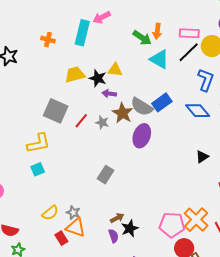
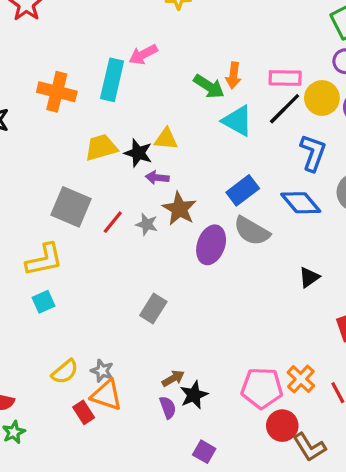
orange cross: (48, 40) -> (57, 92), size x1.6
gray semicircle: (142, 107) -> (252, 231), moved
orange cross: (196, 220) -> (301, 379), size x0.7

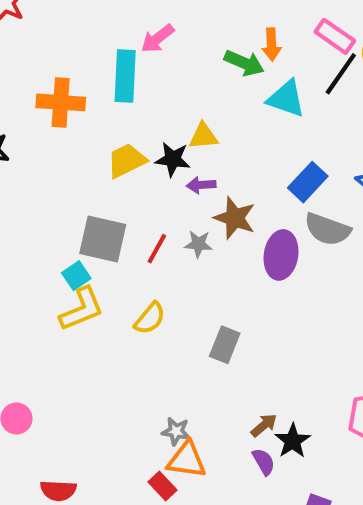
pink rectangle: (285, 78) -> (335, 36), turned 44
cyan square: (43, 302) -> (76, 276), moved
yellow semicircle: (65, 372) -> (150, 318), moved

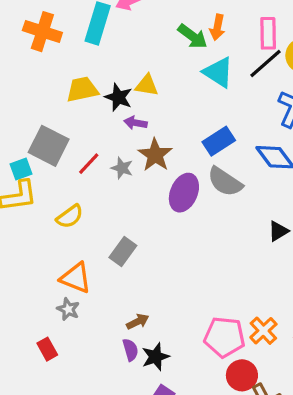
pink rectangle: (335, 36) -> (268, 33), turned 40
black star: (293, 441) -> (155, 357), moved
orange triangle: (187, 460) -> (76, 278), moved

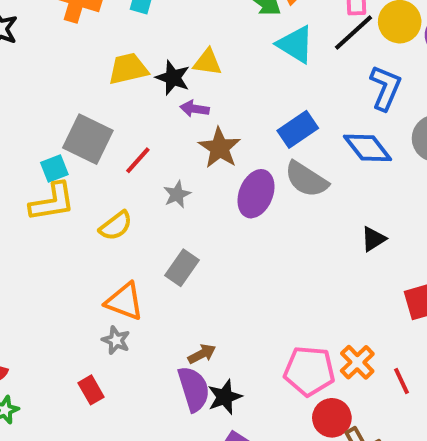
gray star: (122, 168) -> (177, 194), moved, turned 30
purple semicircle: (130, 350) -> (194, 389), size x1.6

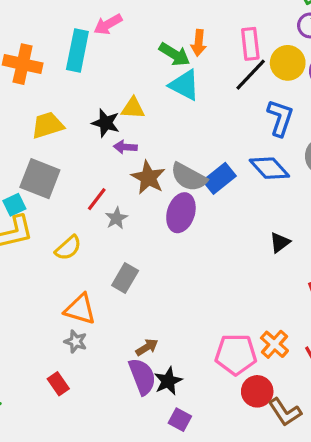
cyan triangle: (296, 44) -> (184, 85), moved
yellow trapezoid: (128, 69) -> (47, 125), moved
blue rectangle: (298, 129) -> (219, 178), moved
red line: (138, 160) -> (97, 199), moved
gray semicircle: (306, 179) -> (189, 177), moved

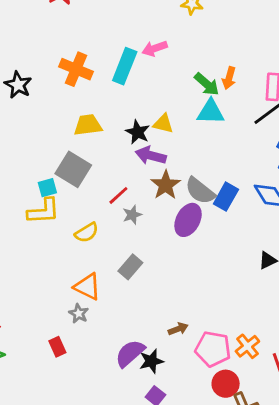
cyan triangle: (184, 85) -> (211, 112), turned -36
purple arrow: (125, 147) -> (151, 156), size x1.5
blue rectangle: (219, 178) -> (226, 197), turned -32
brown arrow: (147, 347) -> (178, 329), moved
purple semicircle: (142, 376) -> (130, 353), turned -120

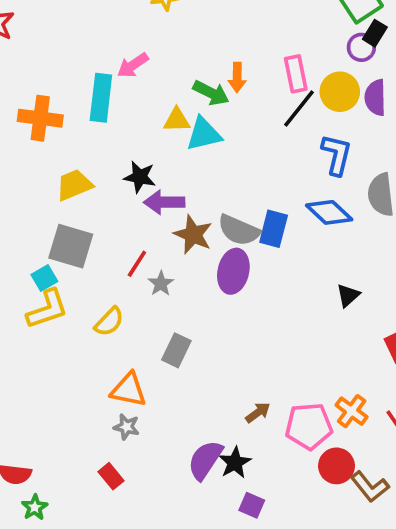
cyan triangle: (211, 112) -> (204, 134), moved
yellow triangle: (163, 124) -> (177, 120), moved

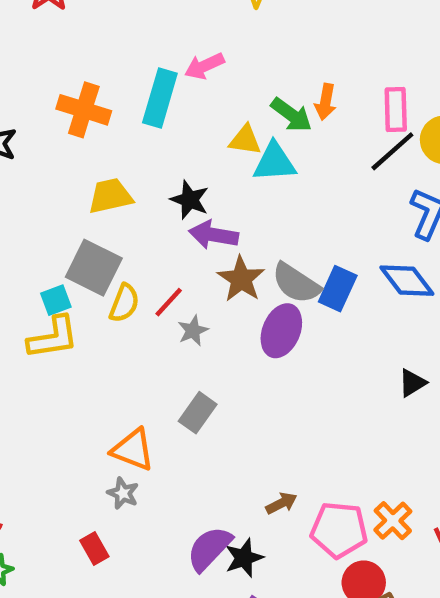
yellow semicircle: (109, 322) -> (124, 303), moved, turned -32

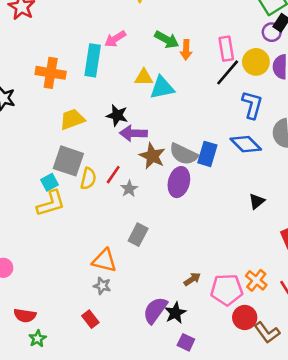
green arrow: (291, 115) -> (167, 40), moved

